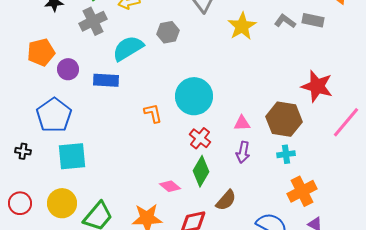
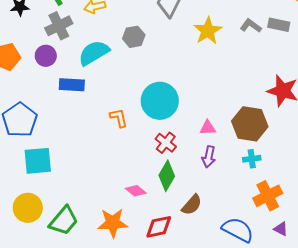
purple circle: (68, 69) -> (46, 56), moved

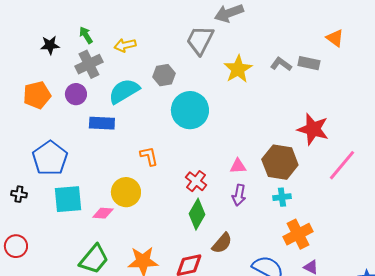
cyan circle: (160, 101) -> (190, 110), moved
pink diamond: (136, 191) -> (103, 213), moved, turned -35
yellow circle: (28, 208) -> (126, 192), moved

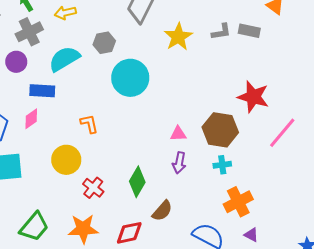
gray L-shape: (281, 64) -> (221, 32), turned 135
red cross: (196, 181) -> (93, 188), moved
pink diamond: (103, 213) -> (31, 119), moved, turned -40

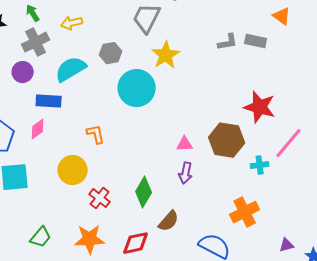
yellow star: (178, 37) -> (166, 55), moved
cyan cross: (222, 165) -> (260, 165), moved
green trapezoid: (34, 227) -> (41, 237), size x0.7
purple triangle: (251, 235) -> (287, 245), moved, turned -42

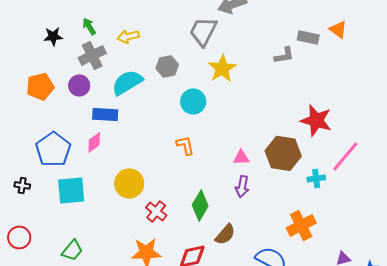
gray rectangle: (256, 41) -> (308, 37), moved
cyan circle: (137, 88) -> (193, 101), size x0.7
orange L-shape: (96, 134) -> (185, 145), moved
green trapezoid: (41, 237) -> (72, 250), moved

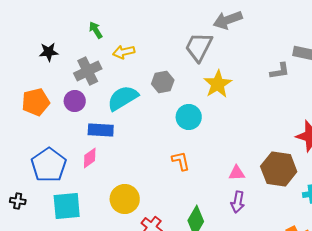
green arrow: (89, 26) -> (96, 30), moved

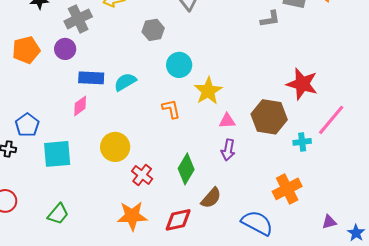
yellow star: (218, 84) -> (208, 91), moved
cyan semicircle: (123, 98) -> (125, 82), moved, size x0.7
blue pentagon: (49, 165) -> (27, 125), moved, size x0.7

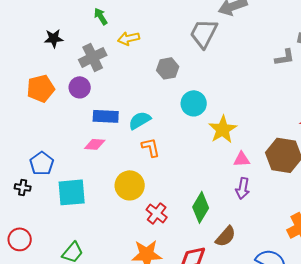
pink diamond: (80, 106) -> (95, 144), turned 40
orange L-shape: (171, 109) -> (151, 147), moved

